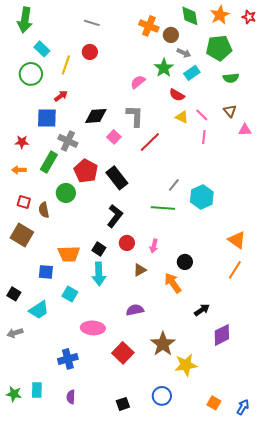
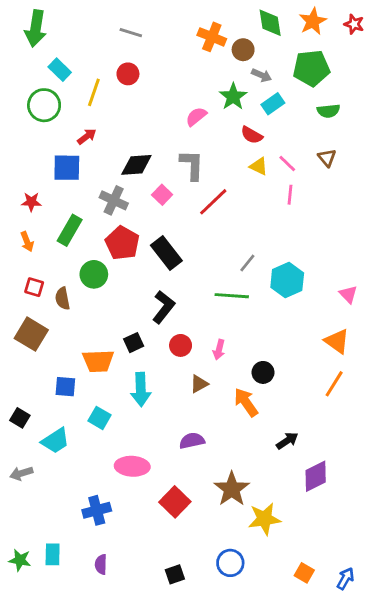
pink triangle: (245, 130) -> (348, 294), moved, turned 48
gray cross: (68, 141) -> (114, 200), moved
orange arrow: (19, 170) -> (27, 242), turned -112
black square: (99, 249) -> (134, 343), moved, turned 32

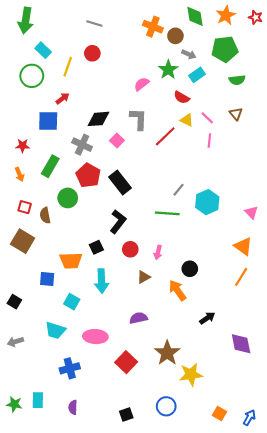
red line: (213, 202) -> (165, 136), moved
cyan trapezoid: (55, 441) -> (55, 330), moved, turned 50
purple diamond: (316, 476) -> (241, 344), moved, turned -75

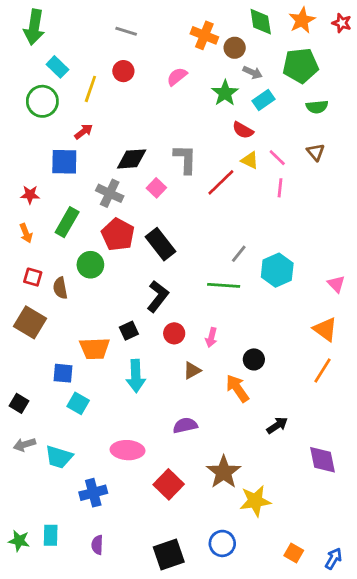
pink semicircle: (142, 84) -> (177, 77), moved
cyan square: (72, 302) -> (78, 403), moved
cyan trapezoid: (55, 330) -> (59, 457), moved
gray arrow: (15, 342) -> (25, 445), moved
black square: (126, 415) -> (169, 554), size x1.6

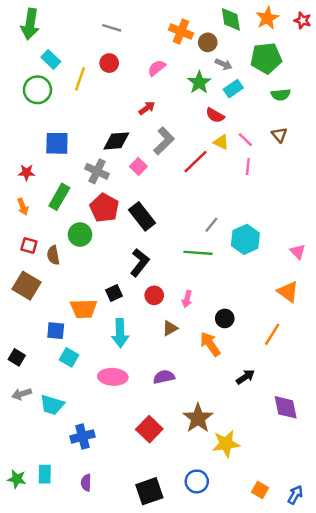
red arrow: (84, 132) -> (147, 108), moved
gray L-shape: (185, 159) -> (164, 141), turned 44
orange line: (323, 370) -> (272, 334), moved
pink ellipse: (128, 450) -> (113, 377), moved

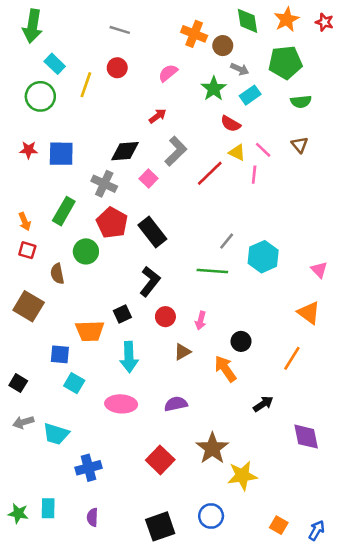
pink line: (248, 166) -> (254, 175), moved
red star: (26, 173) -> (29, 150), moved
red square: (29, 245) -> (27, 250), moved

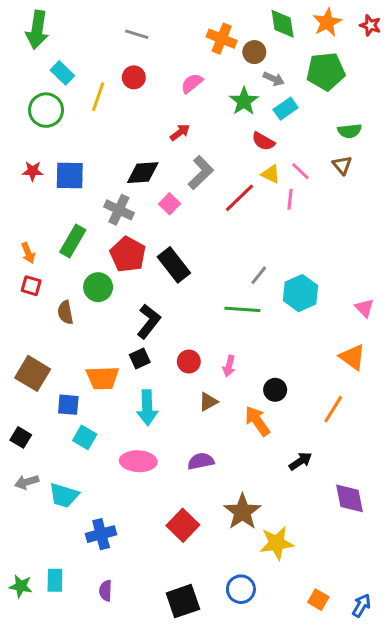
green semicircle: (301, 102) -> (350, 131), moved
black L-shape: (150, 281) -> (149, 321), moved
brown square: (29, 306) -> (33, 373), moved

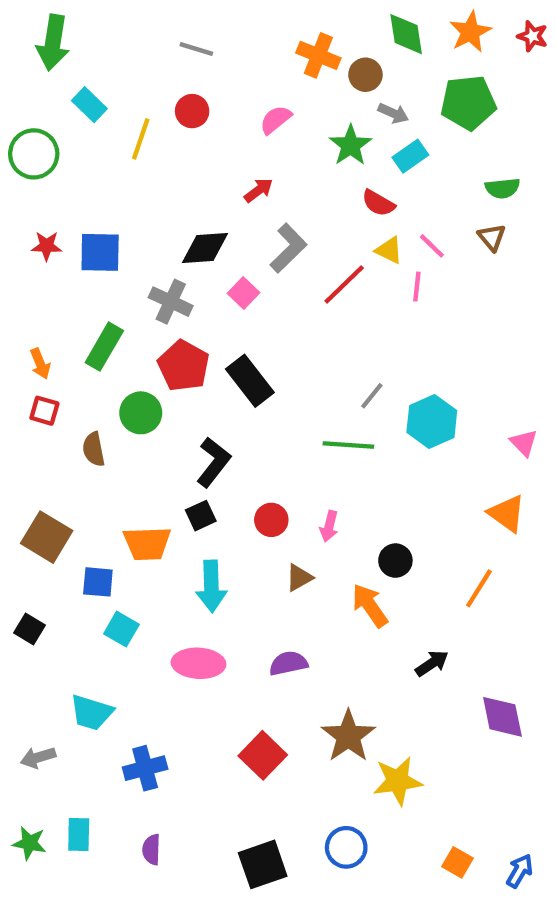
green circle: (46, 110) -> (34, 154), moved
gray arrow: (27, 482) -> (38, 757), moved

